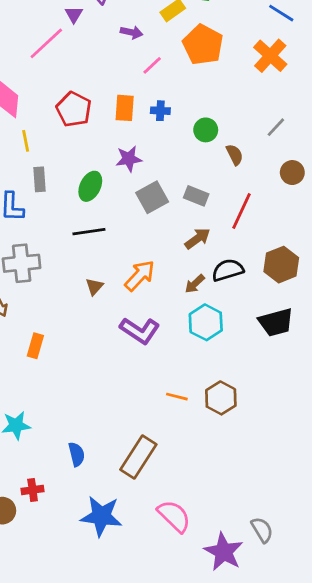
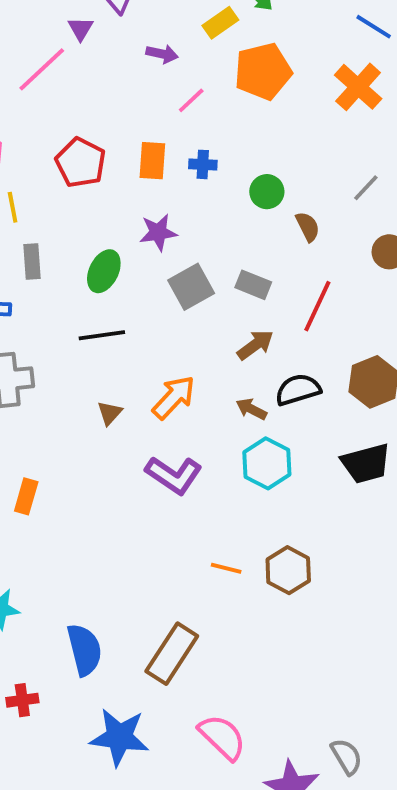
orange pentagon: (203, 45) -> (263, 71), turned 30
brown arrow: (195, 284) -> (251, 409), turned 70
blue semicircle: (77, 454) -> (84, 650), size x1.5

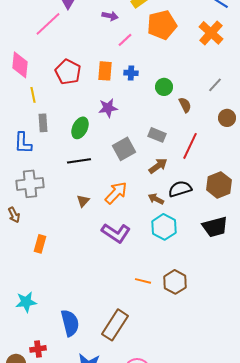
gray square: (191, 287) -> (124, 149), moved

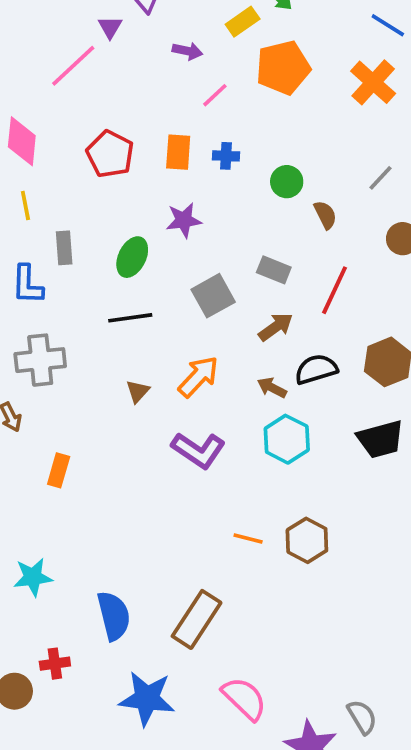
yellow line: (33, 95) -> (25, 206), moved

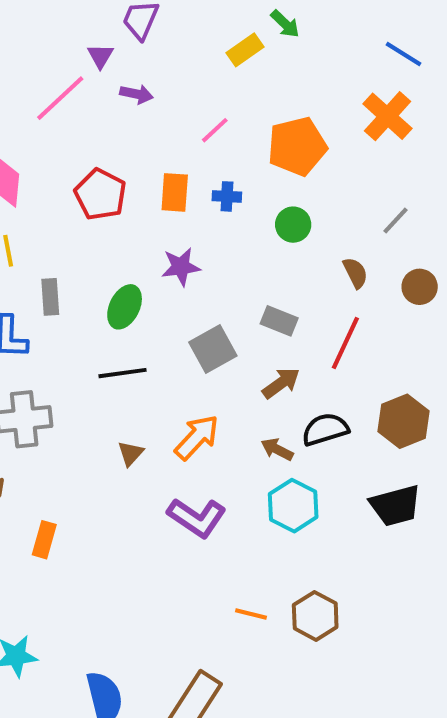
purple arrow: (187, 51) -> (137, 94), moved
orange pentagon: (283, 68) -> (297, 146), moved
brown semicircle: (325, 215) -> (355, 273), moved

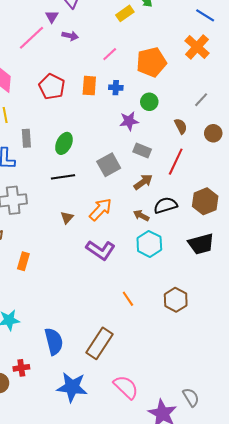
purple star: (181, 267) -> (129, 121), moved
orange line: (251, 614) -> (128, 299), turned 42
brown hexagon: (315, 616) -> (176, 300), moved

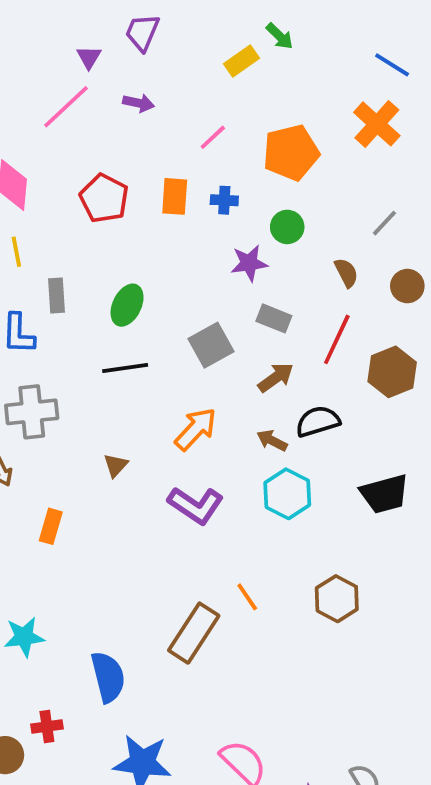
purple triangle: (52, 16) -> (89, 57), moved
brown hexagon: (205, 201) -> (392, 372), moved
brown triangle: (67, 218) -> (116, 465), moved
brown rectangle: (100, 343) -> (194, 633), moved

